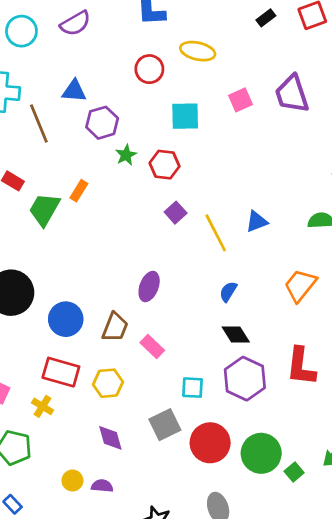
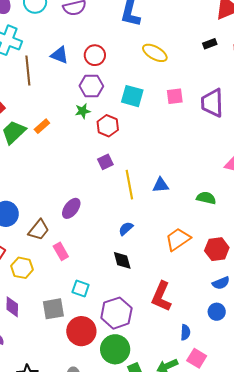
red circle: (149, 69) -> (95, 55), moved
purple hexagon: (102, 123) -> (91, 86), moved
purple hexagon: (245, 379) -> (116, 313), moved

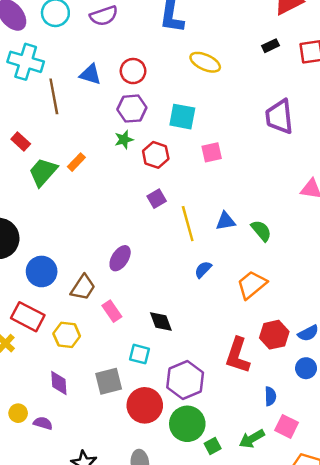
pink square: (175, 96) -> (212, 152), moved
green semicircle: (206, 198) -> (261, 231), moved, turned 42
blue semicircle: (126, 229) -> (203, 270), moved
red hexagon: (217, 249) -> (274, 335), moved
black diamond: (122, 260) -> (161, 321), moved

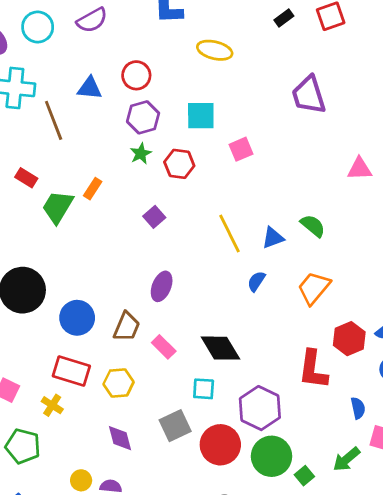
purple square: (157, 199) -> (154, 217), moved
blue triangle: (225, 221) -> (273, 238), moved
black diamond: (161, 321) -> (221, 348), size x1.4

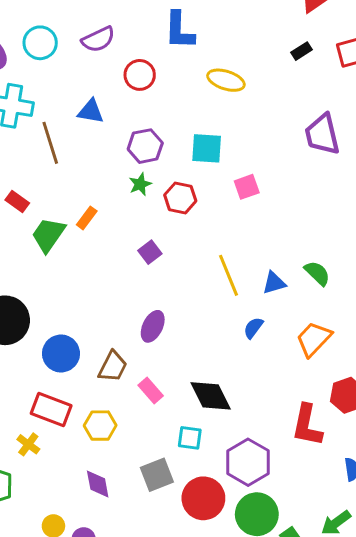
red circle: (136, 75) -> (140, 75), moved

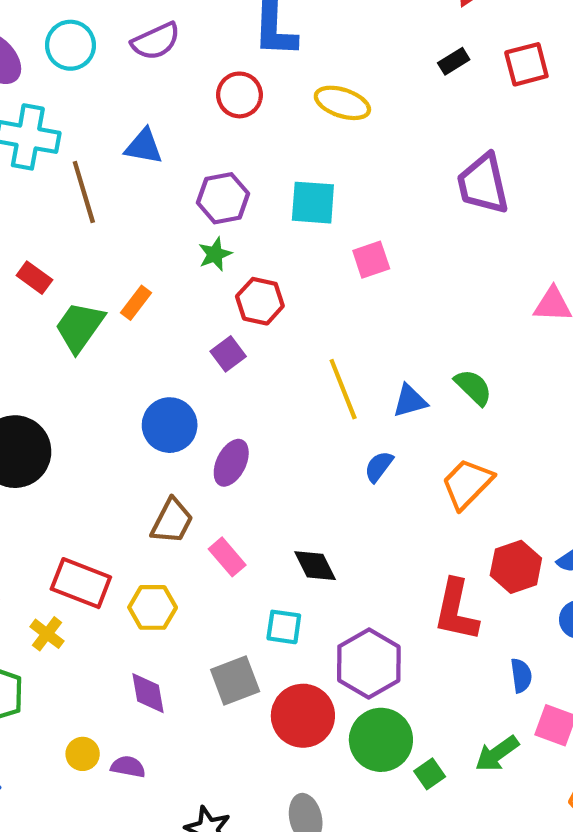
red circle: (140, 75) -> (239, 95), moved
red hexagon: (180, 198) -> (260, 301), moved
blue circle: (61, 354) -> (170, 425), moved
black diamond: (211, 396) -> (315, 566), size x0.7

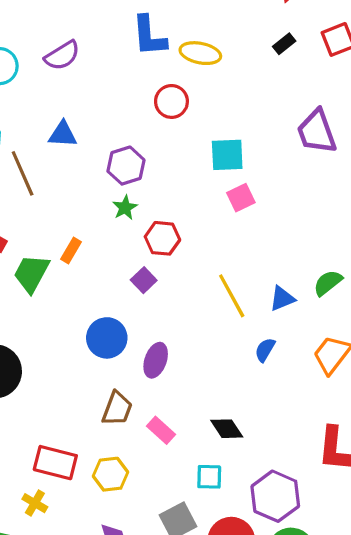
red circle: (239, 95) -> (171, 101), moved
yellow ellipse: (342, 103) -> (200, 53), moved
cyan square: (313, 203) -> (227, 155), moved
green semicircle: (473, 387) -> (328, 283), turned -76

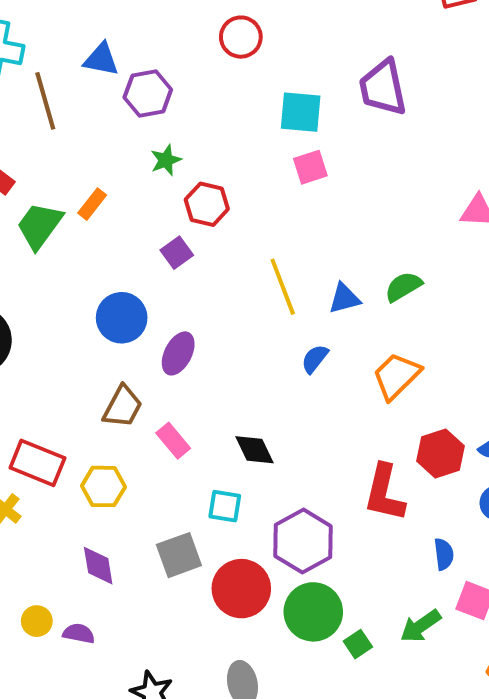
purple trapezoid: (317, 132) -> (383, 88), moved
purple hexagon: (126, 166) -> (148, 93), moved

